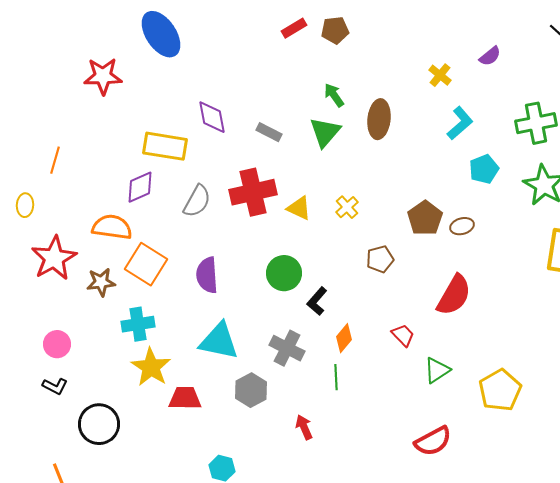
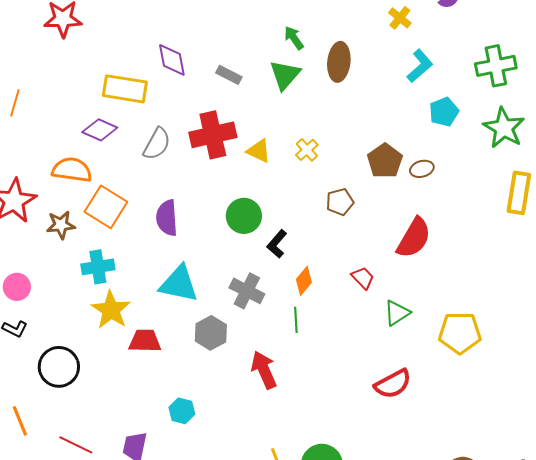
purple diamond: (140, 187) -> (100, 130), turned 48
yellow pentagon: (500, 390) -> (460, 333), turned 30
red arrow: (304, 427) -> (264, 370), size x1.5

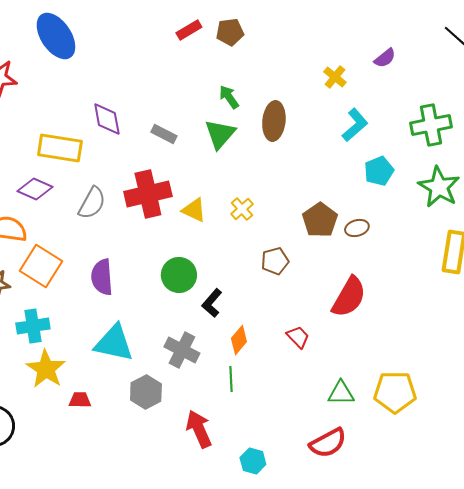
green triangle: (397, 313) -> (341, 393), moved, turned 32
red trapezoid: (145, 341) -> (80, 400), size x0.7
cyan hexagon: (182, 411) -> (253, 461), moved

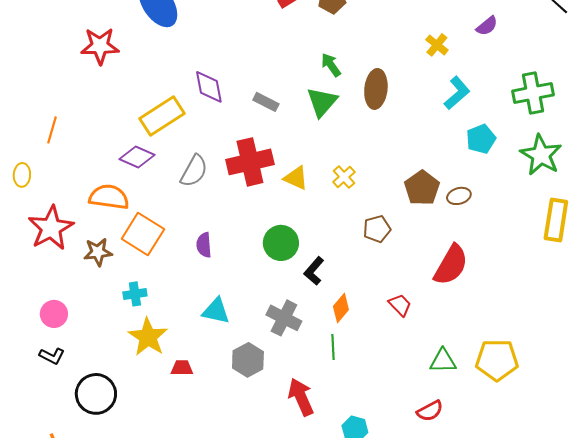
yellow rectangle: (60, 148) -> (162, 116), turned -42
purple semicircle: (102, 277) -> (204, 245), size x0.7
cyan cross: (33, 326) -> (135, 294), size x0.7
cyan triangle: (114, 343) -> (216, 311), size x0.7
red semicircle: (328, 443) -> (430, 411), size x0.7

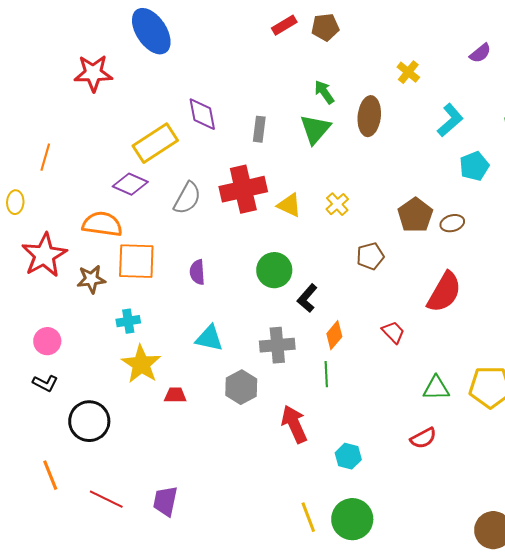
yellow cross: (437, 45) -> (408, 72), moved
gray rectangle: (266, 102) -> (259, 129), turned 70
orange square: (143, 234) -> (136, 261), turned -30
gray cross: (284, 318) -> (277, 345), turned -32

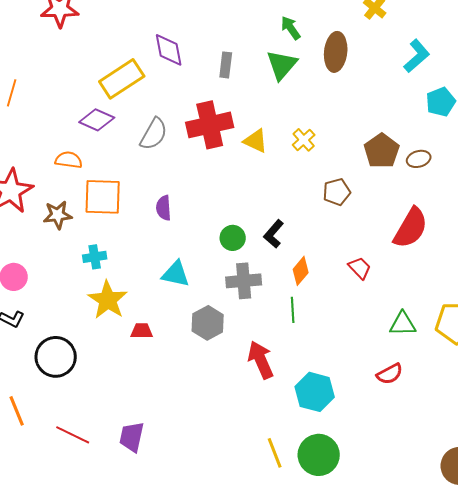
orange semicircle: (102, 224) -> (69, 160), size x0.7
green circle: (274, 270) -> (233, 238), moved, size x0.7
cyan hexagon: (348, 456) -> (315, 392), size x1.5

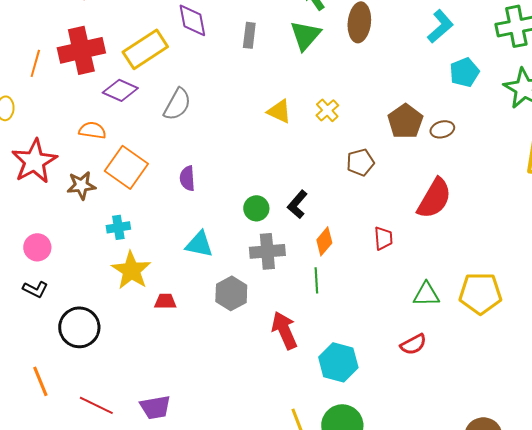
red cross: (210, 125) -> (81, 50), moved
orange square: (103, 197) -> (126, 167), turned 33
red trapezoid: (360, 268) -> (383, 238), turned 40
purple trapezoid: (132, 437) -> (155, 407), turned -112

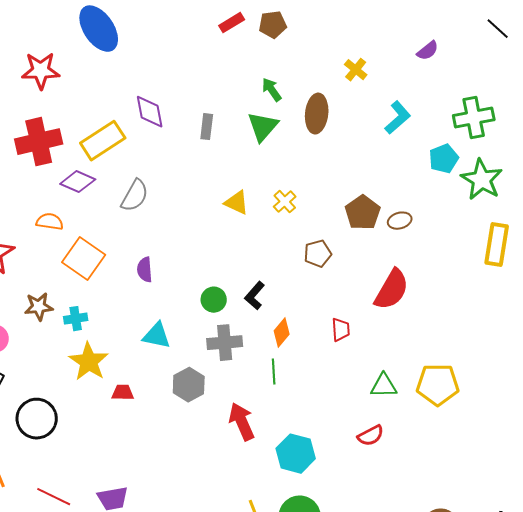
cyan pentagon: (464, 72) -> (444, 159), moved
brown star: (81, 185) -> (39, 307), moved

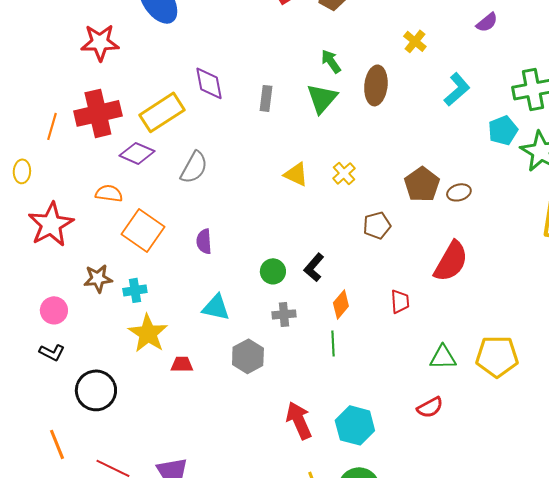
gray cross: (225, 343) -> (284, 314), size x0.7
red arrow: (242, 422) -> (299, 420), moved

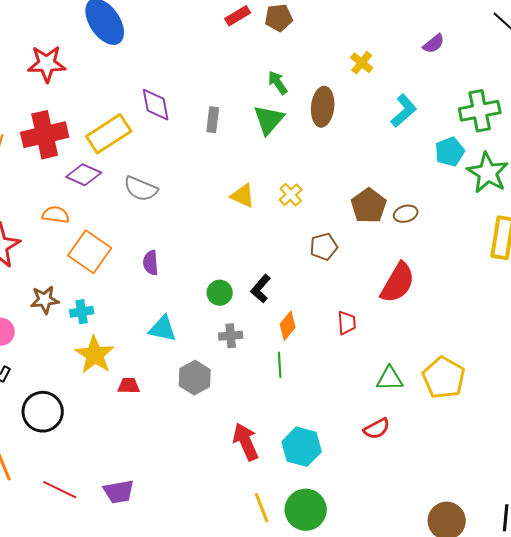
gray semicircle: (194, 167) -> (141, 189), turned 84
yellow pentagon: (497, 356) -> (444, 378), turned 30

